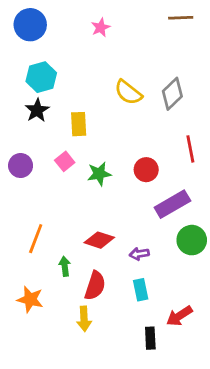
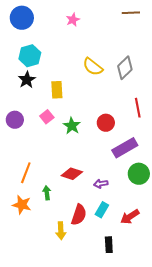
green star: (99, 174) -> (72, 126), turned -30
red semicircle: (95, 286) -> (79, 215), moved
cyan rectangle: (141, 290) -> (102, 210), turned 42
orange star: (30, 299) -> (22, 205), moved
red arrow: (179, 316) -> (130, 217), moved

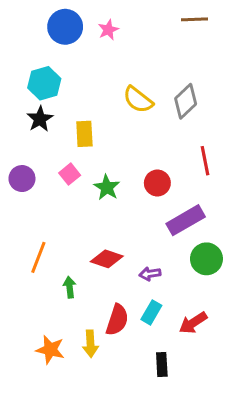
blue circle: (22, 18) -> (65, 27), moved
orange star: (22, 205) -> (50, 350), moved

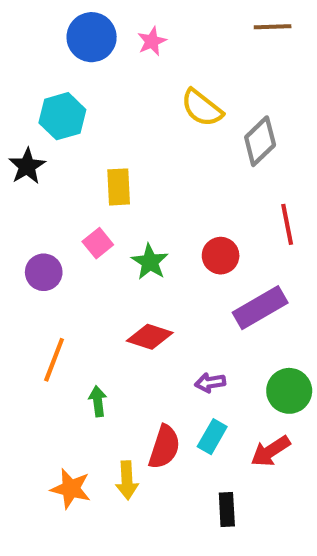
yellow semicircle: (138, 100) -> (202, 108), moved
black star: (40, 119) -> (27, 166), moved
purple circle: (22, 179) -> (44, 272), moved
red diamond: (107, 259) -> (150, 337), moved
green circle: (206, 259) -> (289, 391), moved

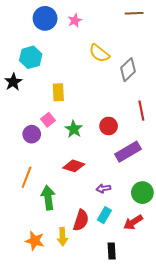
purple circle: (44, 272) -> (32, 134), moved
green arrow: (98, 401) -> (48, 198), size x1.6

